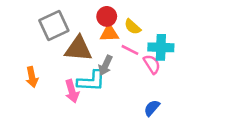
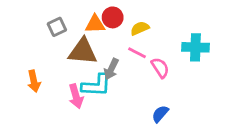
gray square: (54, 25) -> (57, 27), size x0.6
yellow semicircle: (133, 27) -> (140, 28), turned 114
orange triangle: (109, 33) -> (95, 24), moved
cyan cross: (161, 47) -> (195, 47), moved

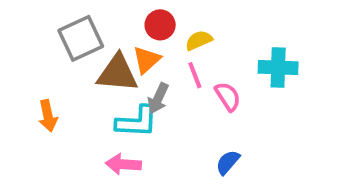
orange triangle: (95, 24) -> (147, 60), moved, turned -40
gray square: (57, 27) -> (81, 38), size x1.6
pink line: (137, 53) -> (195, 75), turned 42
pink arrow: (76, 96) -> (123, 164), moved, turned 110

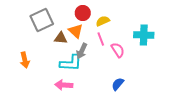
orange triangle: (147, 60) -> (76, 31), turned -35
brown triangle: (117, 73) -> (61, 38), size x0.6

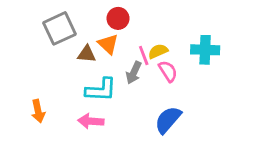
yellow semicircle: (103, 21) -> (158, 51), moved
gray arrow: (82, 51) -> (134, 73), moved
orange arrow: (25, 60) -> (38, 111), moved
blue semicircle: (118, 84) -> (168, 120), size x1.5

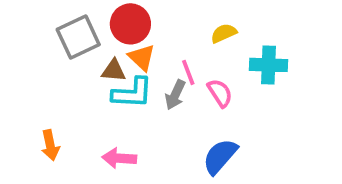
red circle: (118, 18) -> (130, 24), moved, size x1.4
yellow semicircle: (158, 51) -> (224, 33), moved
cyan L-shape: (101, 90) -> (132, 93), moved

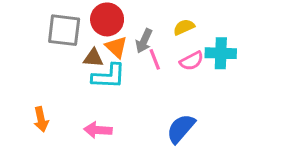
gray square: (78, 37) -> (64, 30), turned 32
pink semicircle: (220, 93) -> (192, 61), moved, turned 95
gray arrow: (175, 95) -> (144, 41), moved

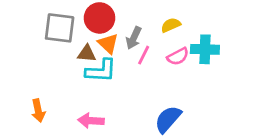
pink line: (155, 59) -> (144, 55), turned 48

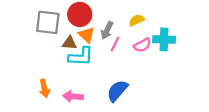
orange arrow: (38, 111) -> (44, 88), moved
blue semicircle: (168, 119) -> (117, 91), moved

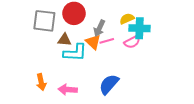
orange triangle: (87, 35) -> (93, 42), moved
cyan cross: (164, 39) -> (140, 28), moved
pink line: (115, 44) -> (107, 41), turned 48

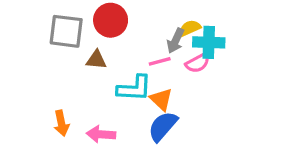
gray arrow: (99, 28) -> (175, 41), moved
orange triangle: (93, 42) -> (161, 99), moved
cyan L-shape: (75, 53) -> (134, 88), moved

